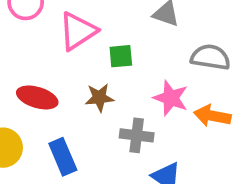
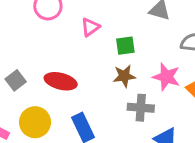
pink triangle: (78, 31) -> (90, 27), size x0.6
brown star: (99, 98) -> (124, 76), moved

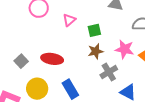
gray cross: (141, 108) -> (109, 72), turned -30

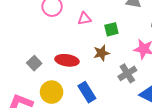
pink triangle: (69, 20) -> (84, 19), turned 32
brown star: (96, 51) -> (101, 53), moved

